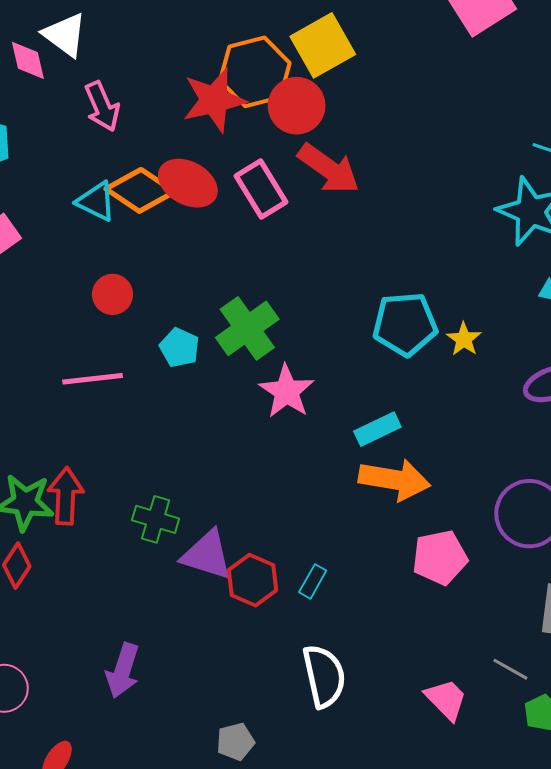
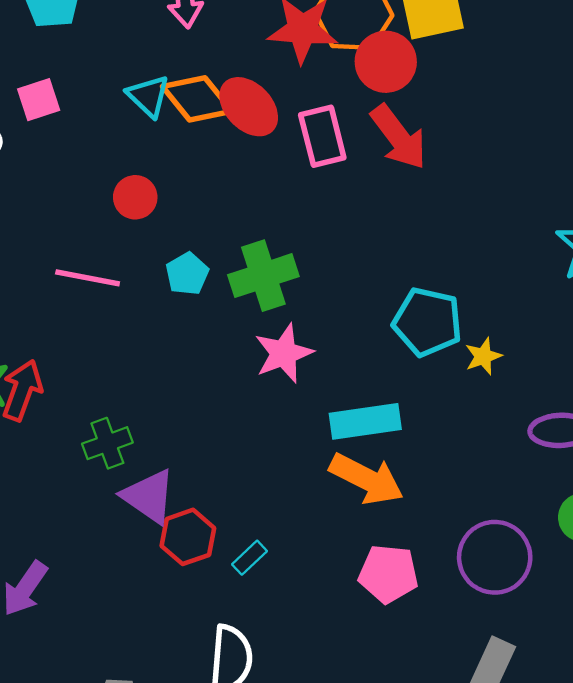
cyan rectangle: (377, 429) -> (365, 421), size x1.4
green cross: (156, 519) -> (107, 443), turned 36

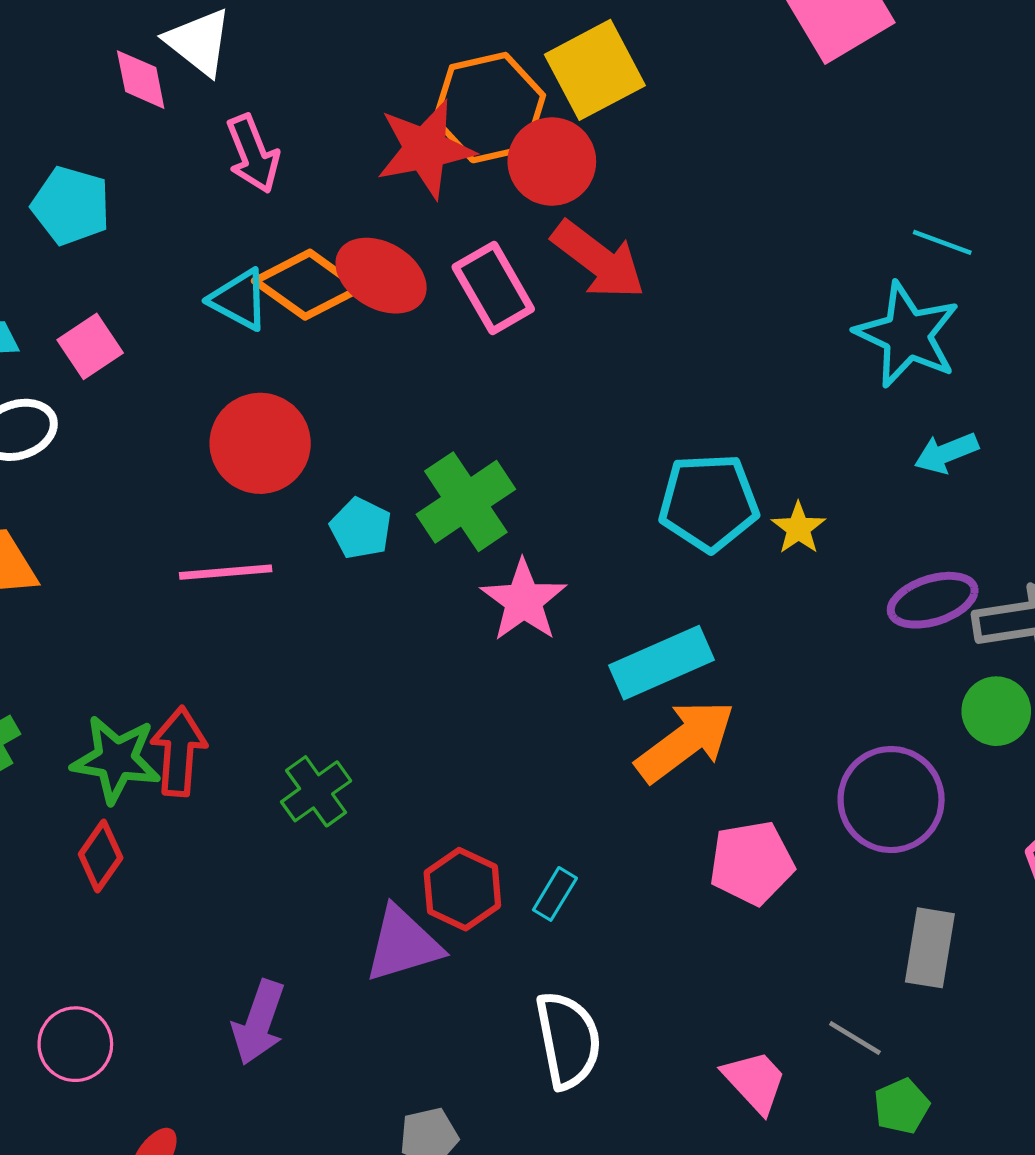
red circle: (135, 197) -> (260, 443), size x1.6
orange arrow: (367, 479) -> (685, 741), turned -48
purple triangle: (149, 496) -> (403, 944), moved, turned -36

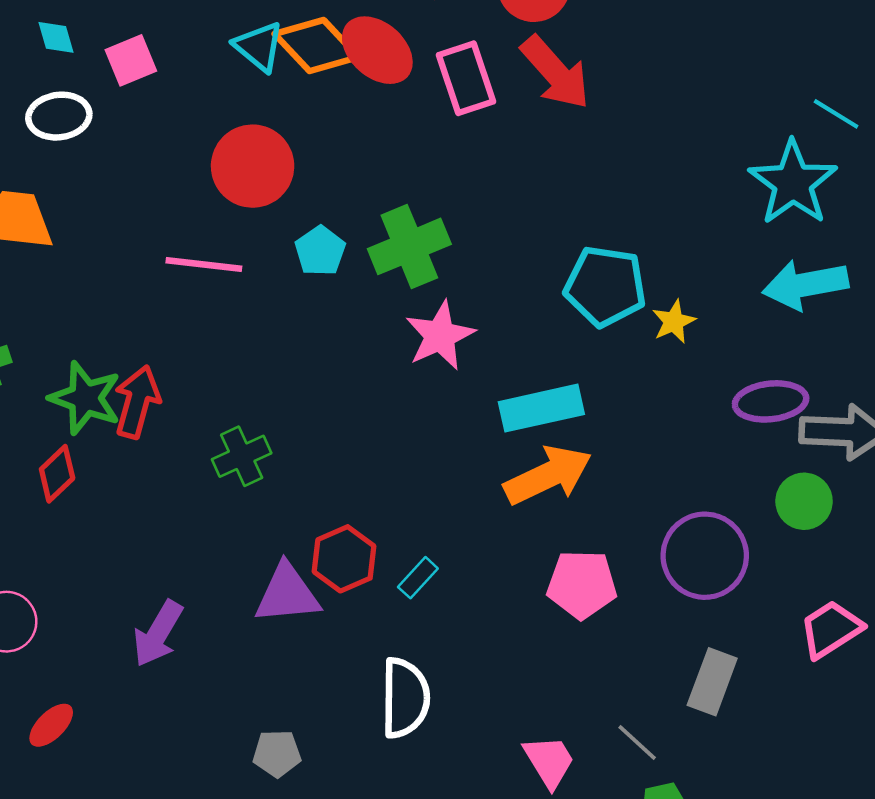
cyan arrow: (946, 453) -> (805, 285), size x1.6

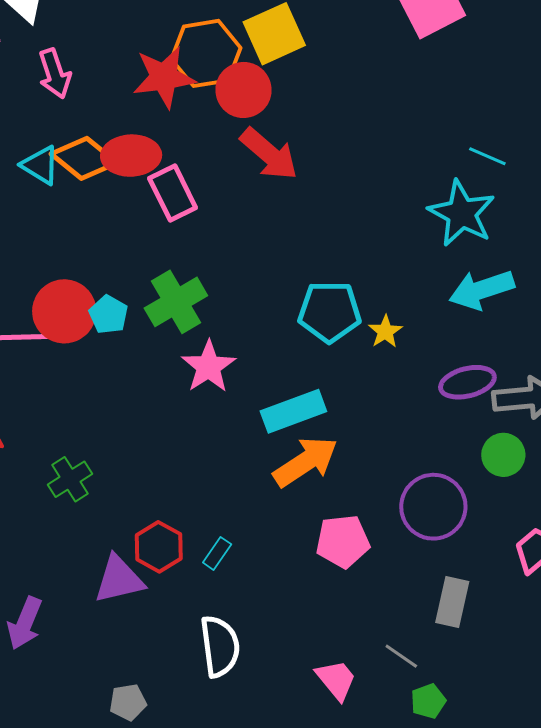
red ellipse: (377, 50) -> (131, 156), turned -36
pink rectangle: (466, 78) -> (173, 193), moved
red circle: (253, 166) -> (64, 311), moved

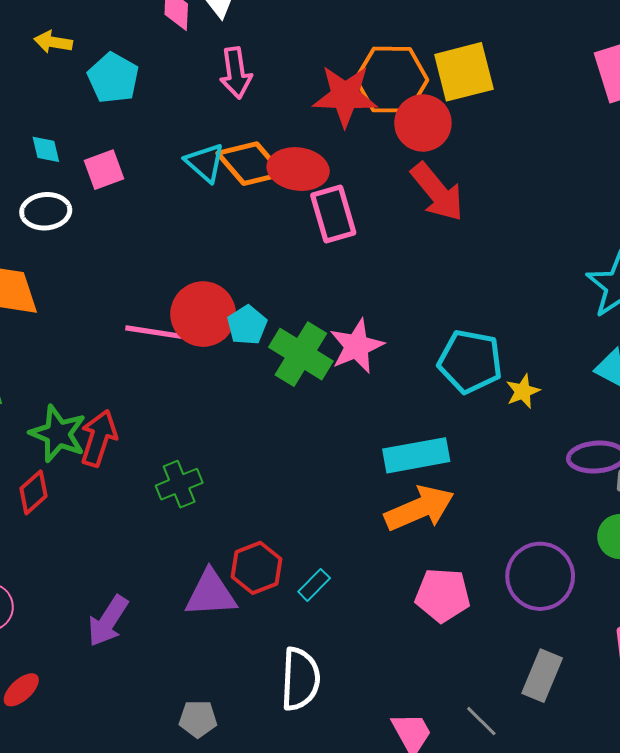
green cross: (176, 302) -> (301, 354), moved, turned -38
pink star: (209, 367) -> (357, 346), moved

